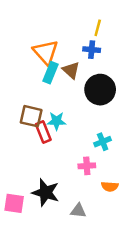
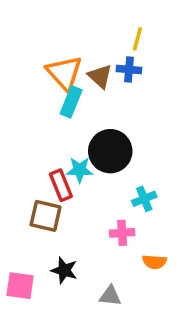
brown triangle: (71, 70) -> (100, 76), moved
black circle: (100, 90) -> (110, 151), moved
brown square: (31, 116) -> (46, 216), moved
black star: (46, 192) -> (64, 270), size x0.7

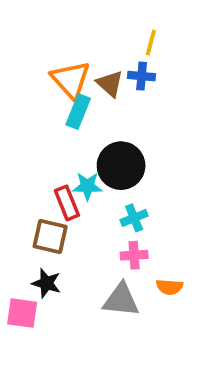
cyan cross: (144, 199) -> (134, 218), moved
black star: (64, 270) -> (46, 283), moved
gray triangle: (110, 296) -> (121, 300), moved, size x1.5

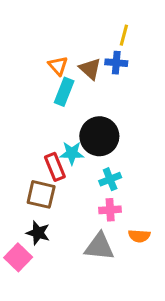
orange triangle: (71, 80) -> (58, 66), size x0.6
pink square: (22, 313) -> (18, 257), turned 36

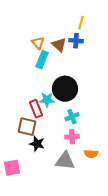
black star: (38, 233) -> (37, 144), moved
pink square: (18, 257) -> (12, 168), turned 36

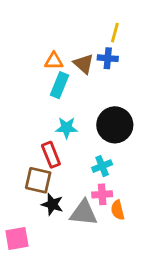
orange triangle: (38, 43) -> (54, 61), turned -48
black circle: (65, 89) -> (115, 125), moved
cyan star: (47, 100) -> (67, 128), moved
orange semicircle: (91, 154) -> (118, 210), moved, turned 72
gray triangle: (65, 161) -> (84, 213), moved

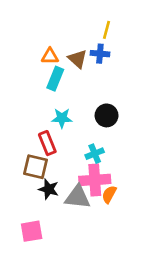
black circle: (115, 125) -> (107, 115), size x0.7
pink cross: (102, 194) -> (95, 180), size x1.6
orange semicircle: (118, 210) -> (109, 194), turned 42
pink square: (17, 238) -> (32, 231), moved

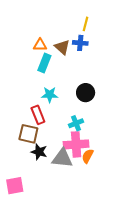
pink square: (32, 231) -> (15, 186), moved

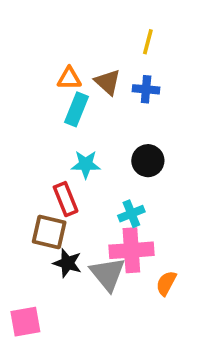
blue cross: (80, 43) -> (146, 89), moved
orange semicircle: (88, 156) -> (166, 283), moved
gray triangle: (62, 158) -> (108, 274), turned 45

